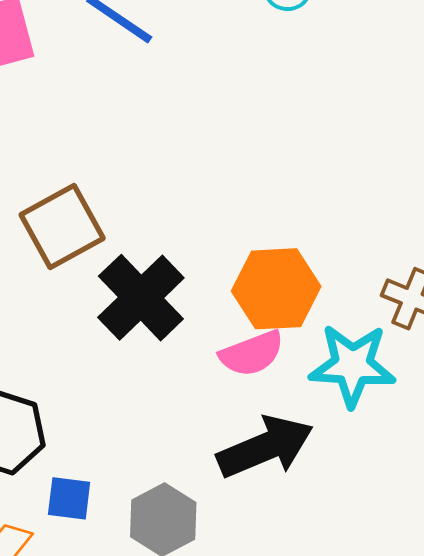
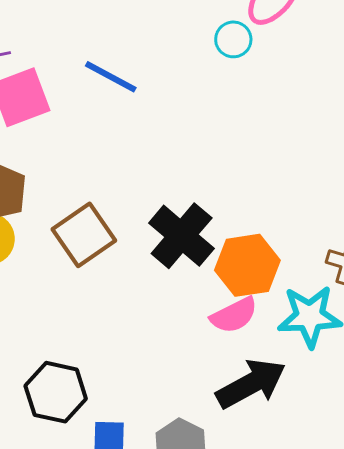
black cross: (141, 298) -> (182, 236), moved

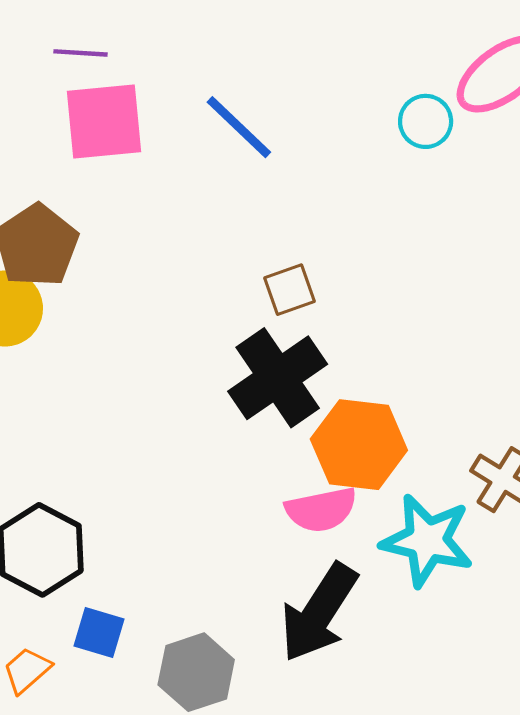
brown square: (84, 235) -> (290, 290), moved, size x0.6
black arrow: (251, 384) -> (319, 613), turned 136

